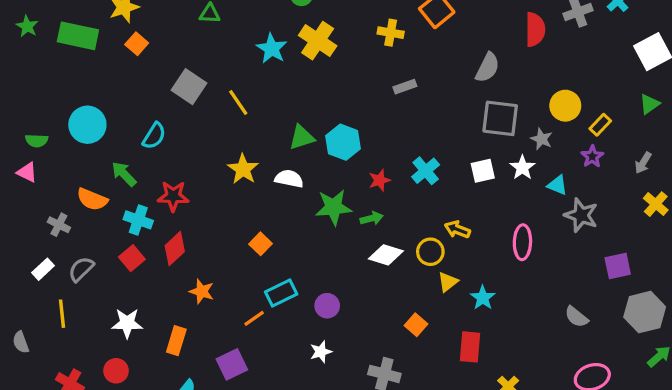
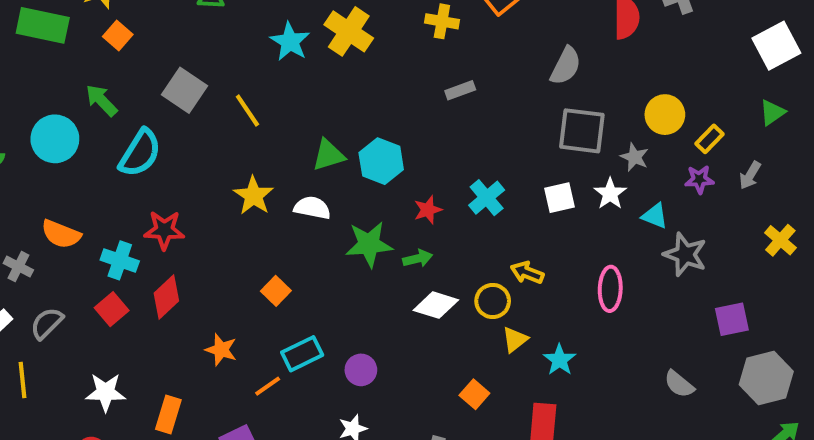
cyan semicircle: (154, 136) -> (140, 153), size x1.4
purple star: (592, 156) -> (699, 179), turned 30
gray arrow: (643, 163) -> (750, 175), moved
green arrow: (124, 174) -> (101, 100), moved
orange star: (202, 291) -> (221, 350), moved

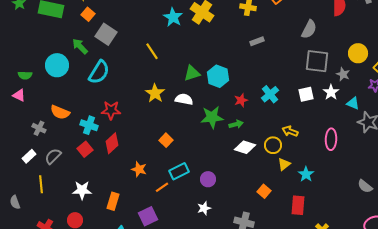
gray square: (185, 90) -> (106, 34), moved

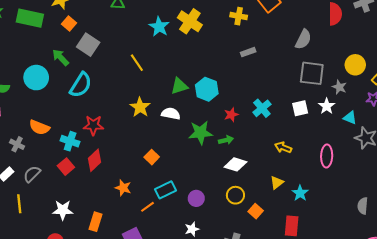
yellow circle: (273, 145) -> (235, 195), moved
gray semicircle: (365, 186) -> (363, 206), turned 56

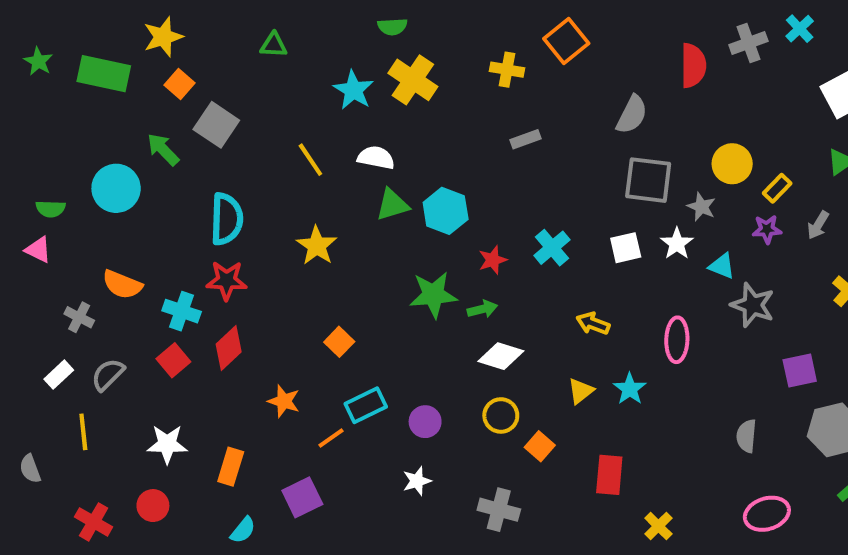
cyan semicircle: (81, 85) -> (227, 219), moved, turned -30
white semicircle: (171, 114) -> (376, 158), moved
cyan star: (300, 193) -> (630, 389), moved

